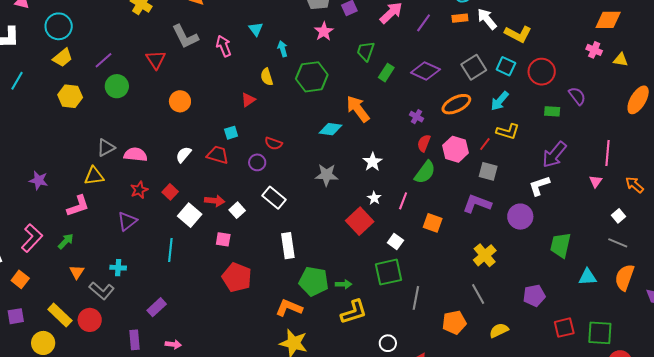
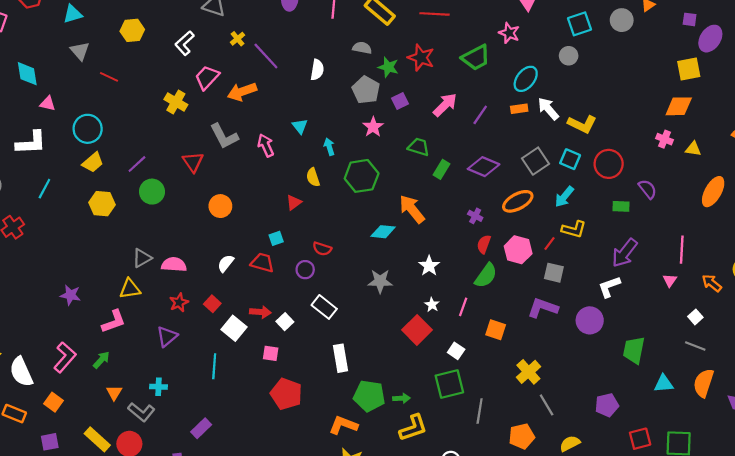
green trapezoid: (366, 51) -> (419, 147), turned 90
yellow cross: (485, 255) -> (528, 372), moved

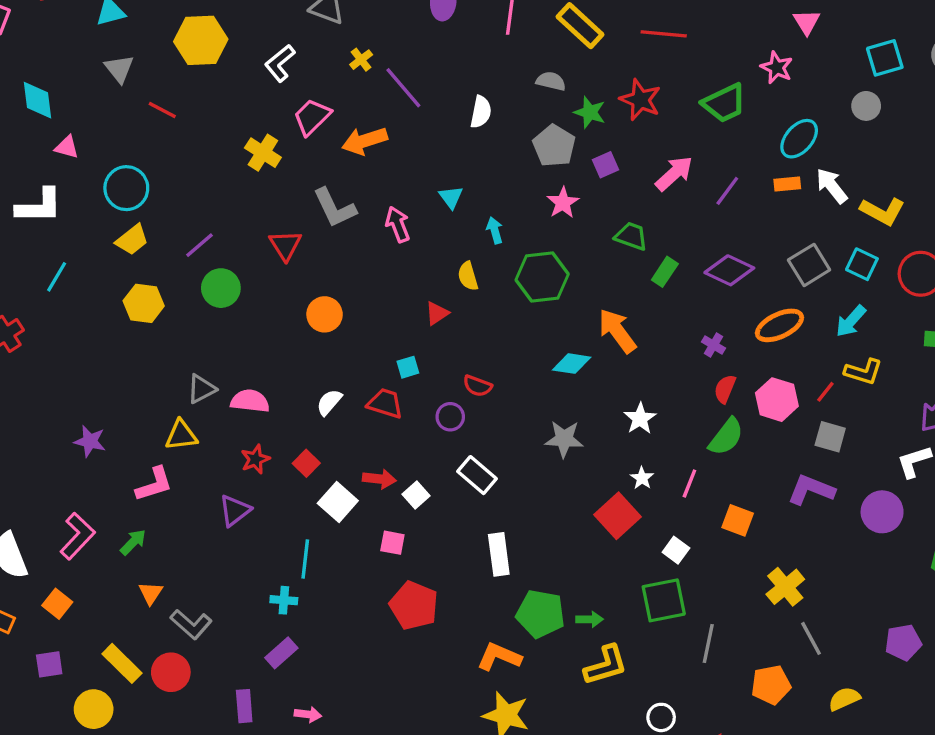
yellow hexagon: (132, 30) -> (201, 40), size x1.4
cyan cross: (158, 387) -> (284, 600), moved

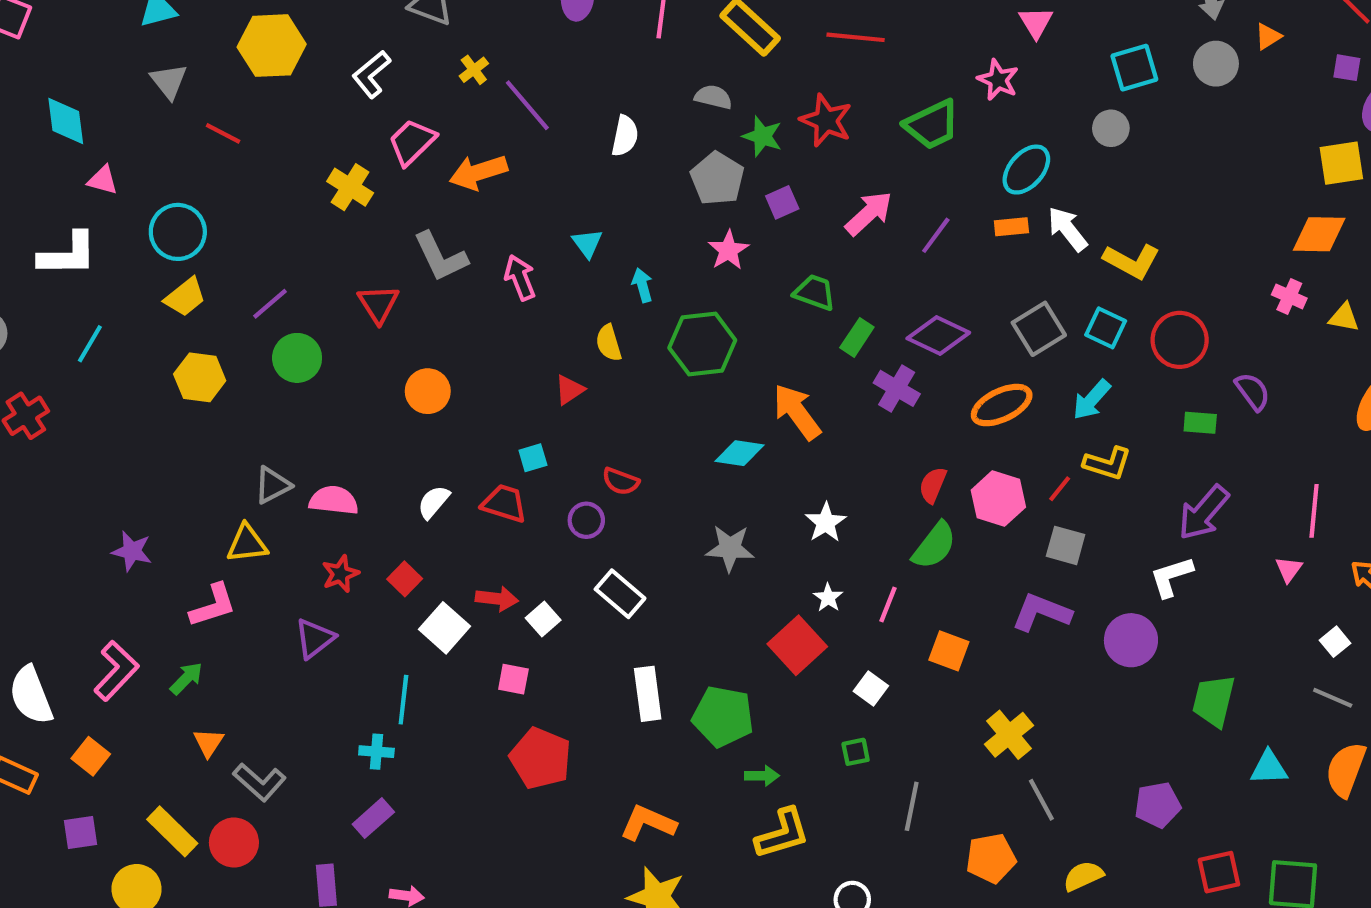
purple cross: (714, 345) -> (897, 388), moved, size x1.5
green square: (664, 600) -> (856, 752), size x0.5
green pentagon: (540, 614) -> (723, 716), moved

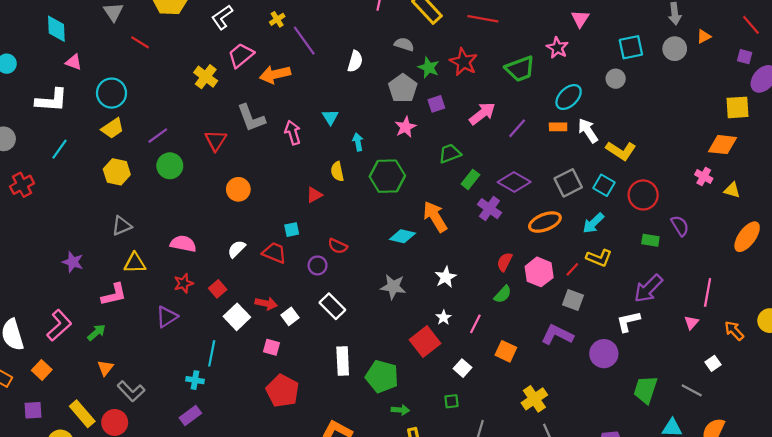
green trapezoid: (815, 292) -> (450, 153), turned -45
gray triangle: (272, 485) -> (122, 226), moved
green semicircle: (934, 546) -> (503, 294), size x0.7
gray line: (1333, 698) -> (692, 390), moved

